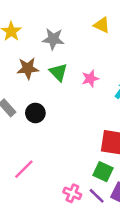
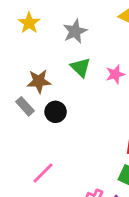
gray star: (53, 39) -> (75, 31), turned -30
brown star: (28, 68) -> (39, 81), moved

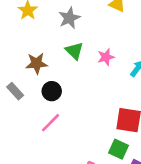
gray rectangle: (25, 106) -> (15, 91), moved
pink line: (43, 173) -> (50, 123), moved

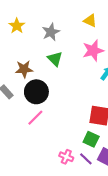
pink star: (106, 57) -> (93, 51), moved, size x1.5
black circle: (52, 91) -> (36, 92), size x1.5

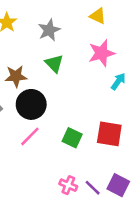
green square: (91, 139) -> (72, 138), moved

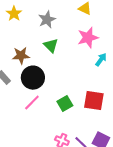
green square: (72, 138) -> (65, 104), turned 35

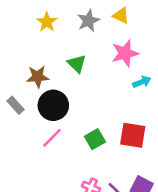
yellow star: (14, 14) -> (47, 22), moved
gray star: (47, 20) -> (88, 21), moved
cyan arrow: (101, 60) -> (142, 82), turned 32

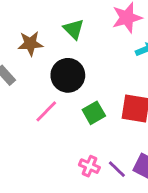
black circle: (53, 105) -> (68, 75), moved

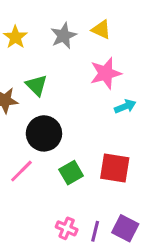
green triangle: (74, 29) -> (36, 85), moved
purple line: (117, 169) -> (95, 231), turned 60

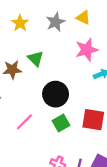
black circle: (44, 133) -> (56, 94), moved

